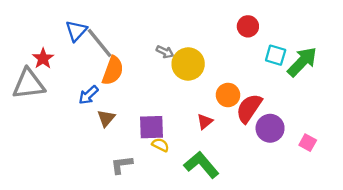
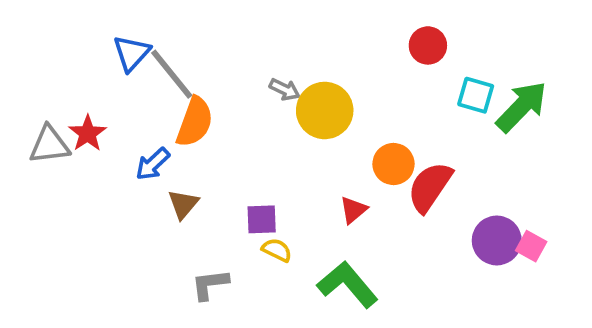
red star: (43, 58) -> (88, 133), moved
gray triangle: (29, 84) -> (49, 145), size x0.7
purple square: (152, 127) -> (262, 219), size x0.7
purple circle: (270, 128) -> (497, 240), moved

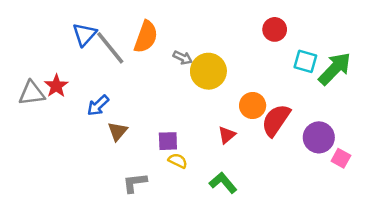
orange semicircle: (195, 122) -> (146, 37), moved
purple circle: (497, 240) -> (319, 137), moved
green L-shape: (348, 284) -> (223, 183), size x0.7

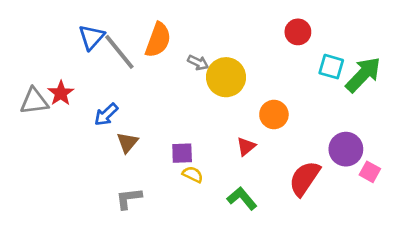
red semicircle: (276, 120) -> (305, 178), moved
gray L-shape: (135, 183) -> (129, 198), moved

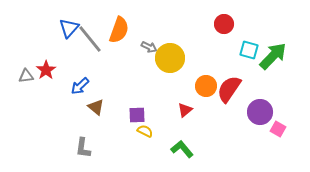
gray triangle: (34, 101) -> (26, 76), size x0.7
brown triangle: (127, 142) -> (96, 107), turned -30
red semicircle: (305, 178) -> (229, 89), moved
gray L-shape: (129, 198) -> (83, 148), moved, turned -75

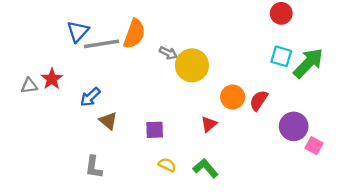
red circle: (224, 24) -> (281, 13), moved
gray line: (90, 39) -> (102, 44), turned -60
red semicircle: (229, 89) -> (259, 100), size x0.7
yellow semicircle: (145, 131) -> (167, 165), moved

